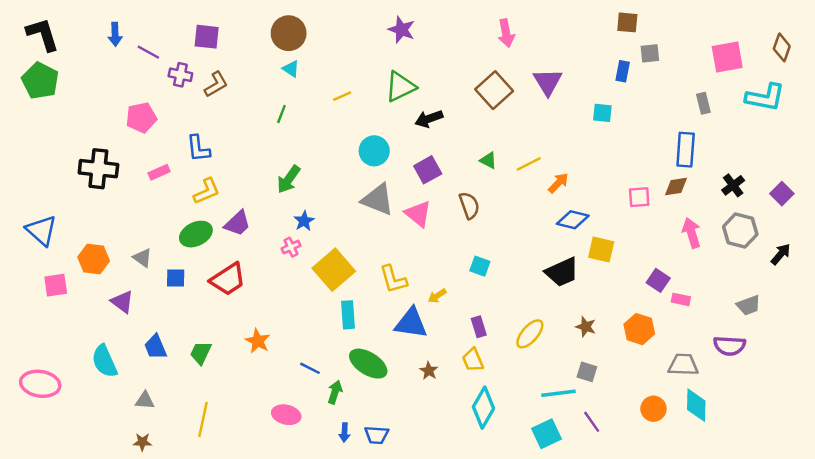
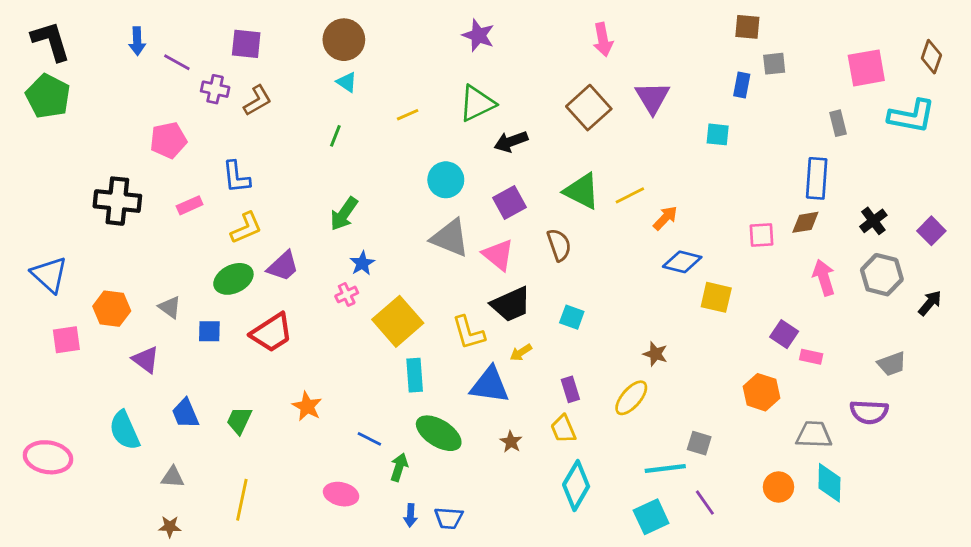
green triangle: (488, 160) -> (582, 191), size x1.8
black trapezoid: (562, 272) -> (511, 304), moved
brown star: (586, 327) -> (655, 354), moved

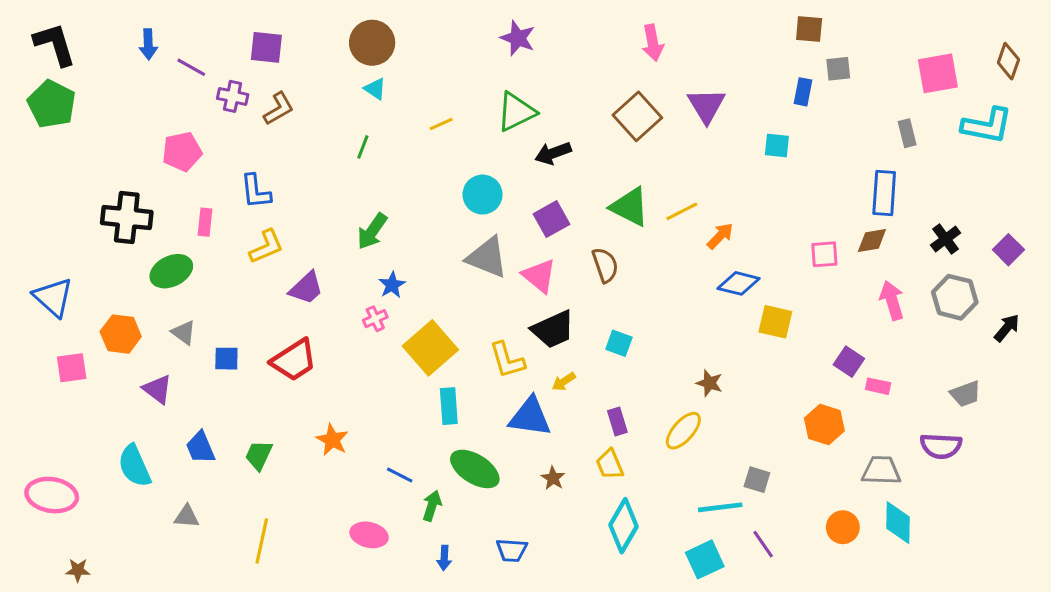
pink rectangle: (190, 205) -> (205, 222), turned -60
green ellipse: (233, 279) -> (171, 271), moved
blue trapezoid: (449, 518) -> (512, 550), moved
brown star: (170, 527) -> (78, 570), moved

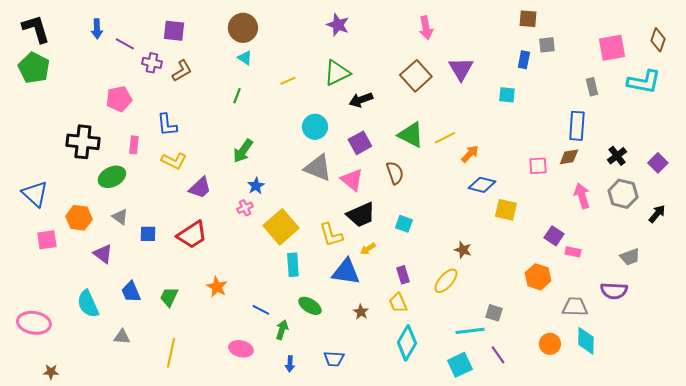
yellow L-shape: (266, 247) -> (174, 161), turned 50
green ellipse: (475, 469) -> (310, 306), size x0.7

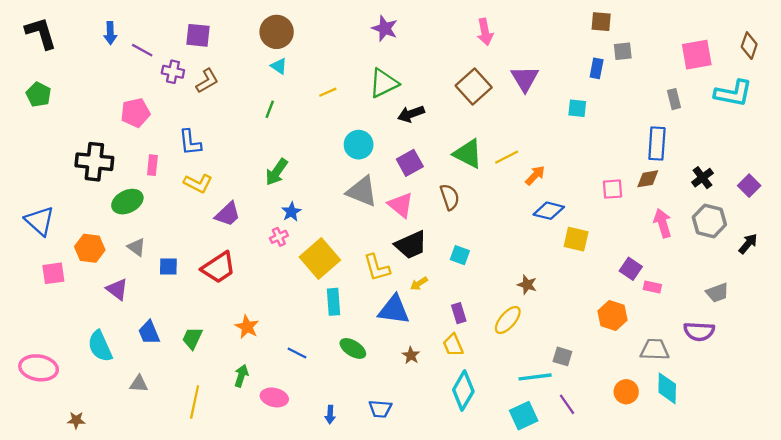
green pentagon: (34, 68) -> (39, 95), moved, size x0.7
green arrow: (282, 330) -> (241, 376), moved
brown star: (51, 372) -> (76, 420), moved

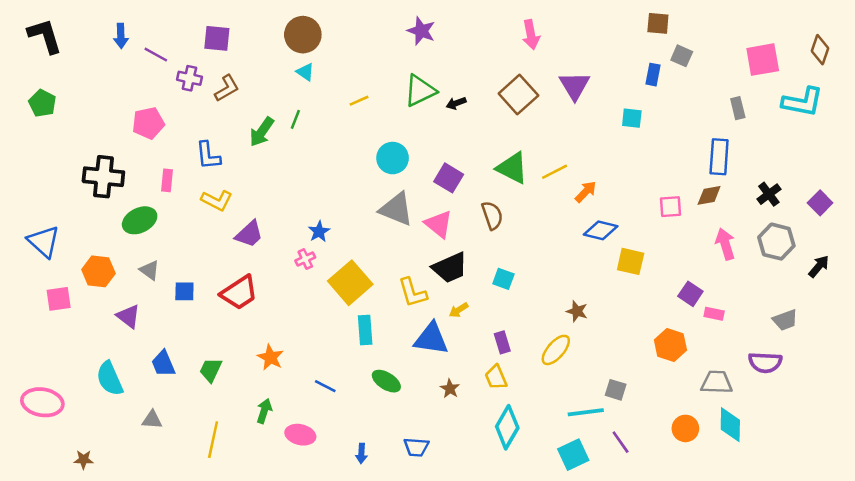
gray square: (623, 51) -> (682, 56), turned 30
black arrow: (411, 114) -> (456, 103), moved, size x0.7
purple square: (410, 163) -> (449, 178), turned -30
green arrow: (277, 172) -> (262, 132), moved

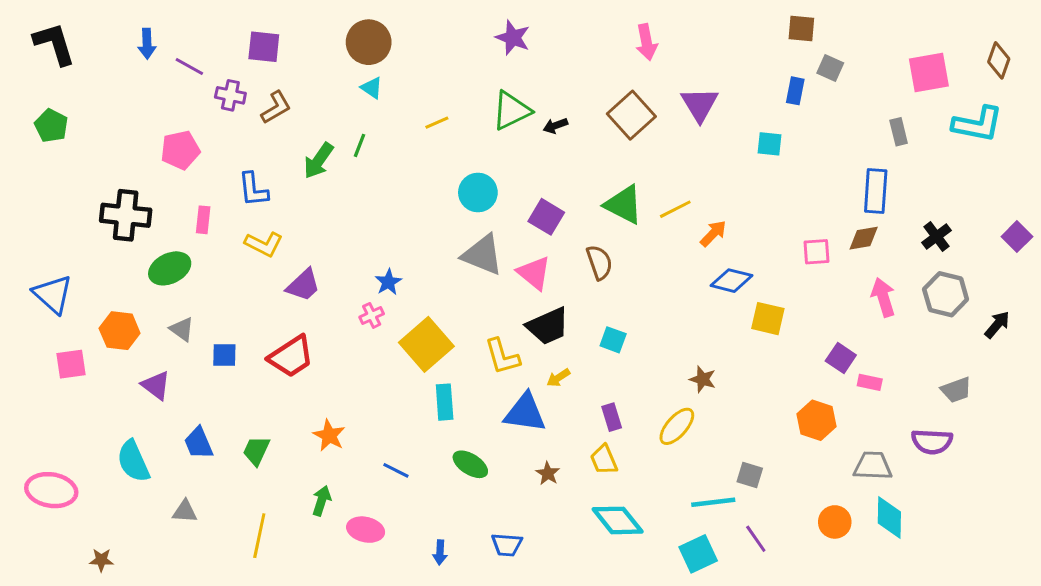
purple square: (820, 203) -> (1017, 237), moved
cyan diamond: (507, 427) -> (618, 520), turned -69

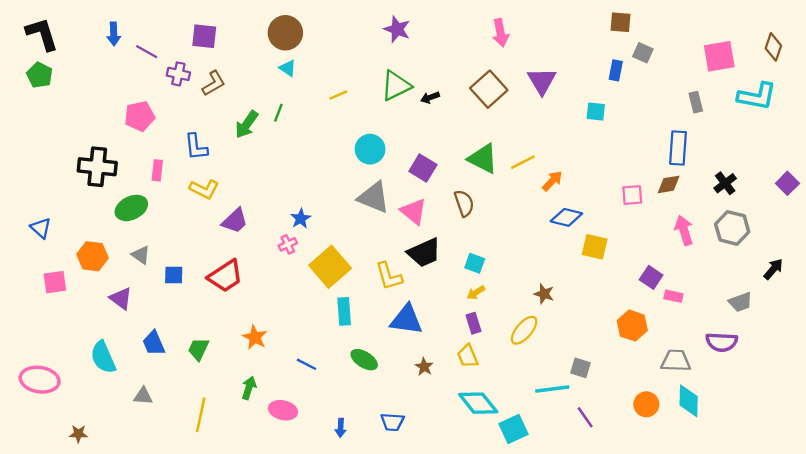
green pentagon: (51, 126) -> (40, 75), moved
blue triangle: (53, 294) -> (41, 228), size x0.7
black arrow: (997, 325) -> (773, 269), moved
yellow arrow: (558, 378) -> (476, 293), moved
cyan square: (698, 554) -> (513, 429), moved

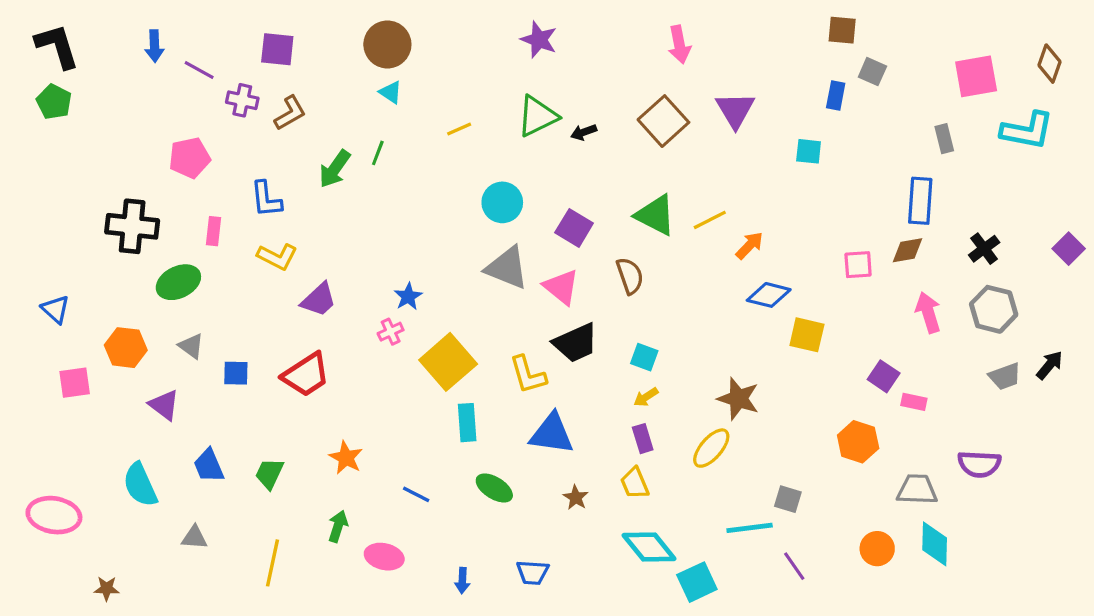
brown star: (544, 294) -> (738, 399), size x1.5
gray trapezoid: (740, 302) -> (1005, 376), moved

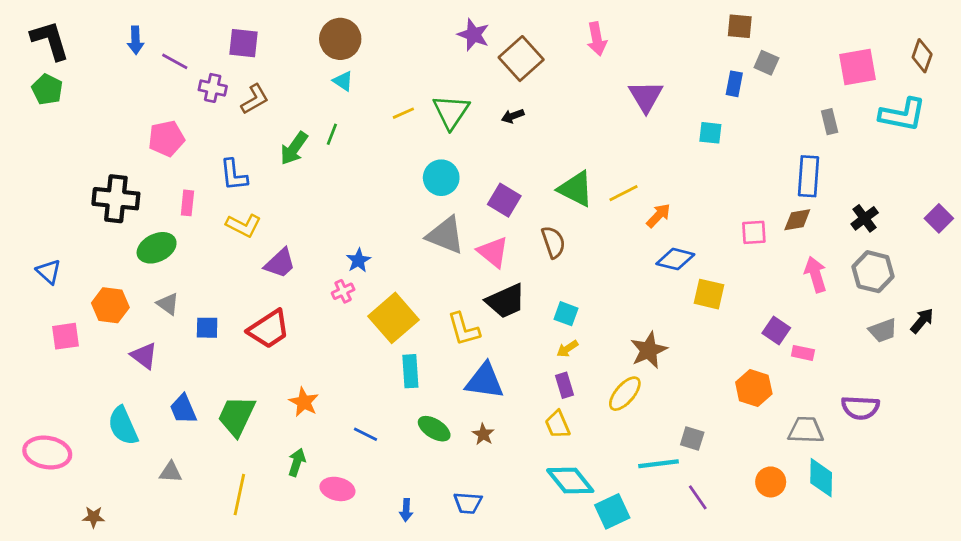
green triangle: (537, 116) -> (451, 112), moved, turned -30
brown square: (663, 121) -> (521, 59), moved
brown star: (738, 399) -> (649, 350), turned 30
green trapezoid: (269, 474) -> (236, 416), size x1.5
brown star: (576, 498) -> (483, 434), moved

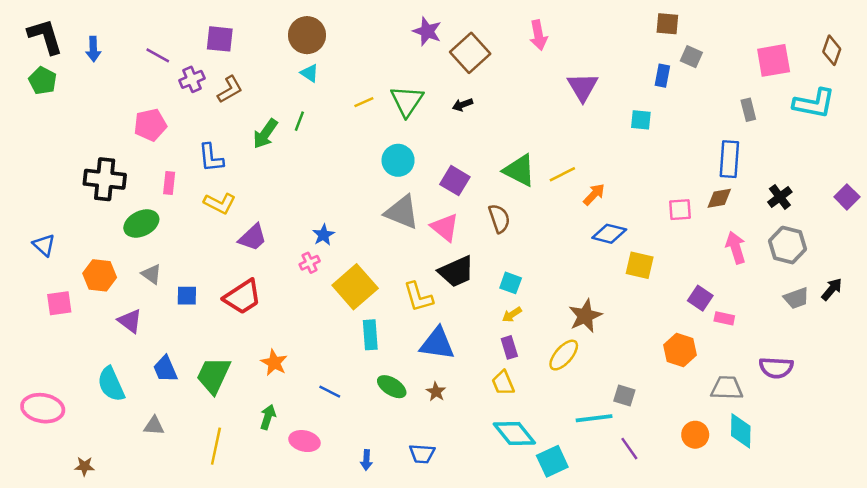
blue arrow: (136, 40) -> (93, 49), moved
purple cross: (213, 88) -> (192, 79), turned -35

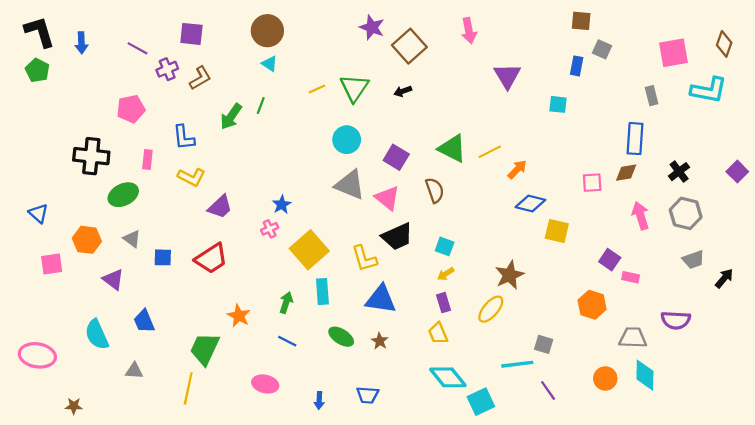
black arrow: (832, 289) -> (724, 278), moved
green trapezoid: (213, 375) -> (205, 349), moved
green arrow: (268, 417) -> (286, 303), moved

